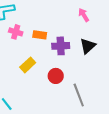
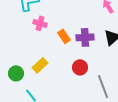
orange rectangle: (40, 35) -> (64, 36), moved, turned 48
yellow rectangle: (28, 65) -> (40, 65), moved

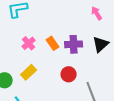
pink cross: (40, 23) -> (29, 43), moved, turned 32

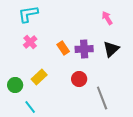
pink cross: (29, 43) -> (30, 42), moved

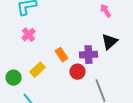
orange rectangle: (63, 48) -> (62, 55), moved
purple cross: (84, 49) -> (89, 55), moved

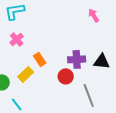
black triangle: (110, 42) -> (102, 61), moved, turned 48
orange rectangle: (62, 55) -> (40, 59), moved

